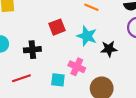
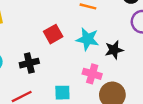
pink cross: (77, 67) -> (92, 74), moved

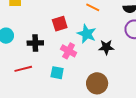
pink cross: (92, 74) -> (69, 51), moved

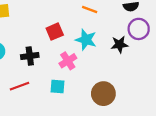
black star: (106, 47) -> (119, 44), moved
pink cross: (69, 51) -> (68, 61), turned 35

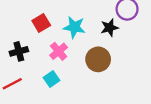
cyan square: (58, 86) -> (51, 79), turned -32
brown circle: (103, 94) -> (98, 59), moved

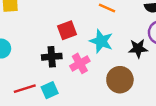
black cross: (19, 51) -> (52, 57), moved
cyan square: (51, 79) -> (50, 90), moved

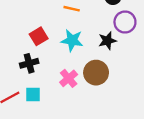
pink cross: (80, 63) -> (69, 78), moved
cyan square: (50, 90) -> (33, 95), turned 35

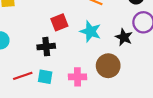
black star: (107, 41) -> (124, 37), turned 30
pink cross: (69, 78) -> (78, 77), moved, turned 30

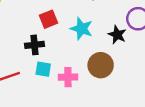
cyan square: (45, 77) -> (43, 69), moved

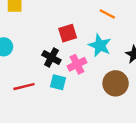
black cross: (34, 45) -> (51, 57), turned 30
pink cross: (68, 77) -> (77, 64), moved, turned -30

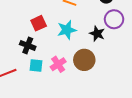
cyan star: (100, 45) -> (67, 30), turned -30
pink cross: (77, 64) -> (58, 64), moved

